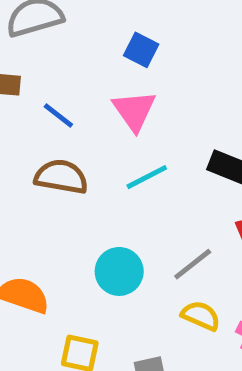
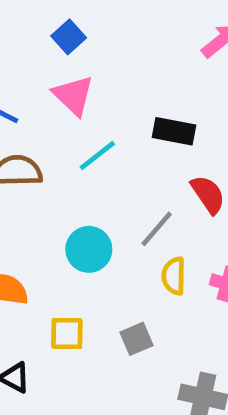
blue square: (141, 50) -> (69, 37), turned 32
yellow semicircle: (201, 316) -> (174, 276), turned -102

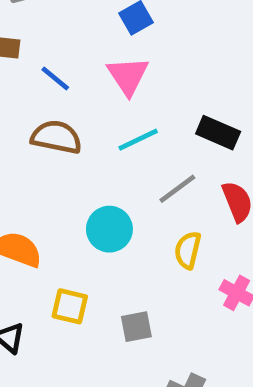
gray line: (157, 229) -> (177, 189), moved
yellow semicircle: (174, 276) -> (188, 250), moved

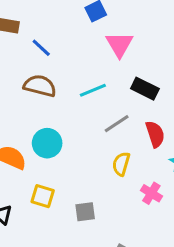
pink triangle: (128, 76) -> (119, 44), moved
cyan circle: (109, 229) -> (47, 143), moved

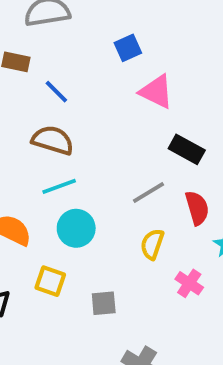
pink triangle: (119, 44) -> (156, 92), turned -36
cyan line: (93, 90) -> (59, 186), moved
cyan circle: (47, 143) -> (76, 228), moved

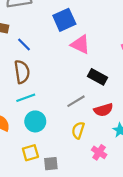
blue square: (128, 48) -> (64, 20), size x1.5
brown semicircle: (53, 140) -> (22, 72), turned 65
red semicircle: (197, 208) -> (103, 110), turned 90
yellow square: (50, 281) -> (30, 153), moved, turned -35

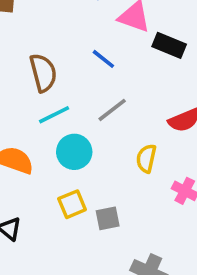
blue line: (24, 44) -> (103, 59), moved
black rectangle: (97, 77) -> (169, 45), moved
gray line: (76, 101) -> (112, 110), moved

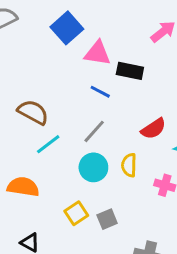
blue line: (103, 59) -> (100, 92), moved
brown semicircle: (43, 73) -> (33, 112), turned -36
cyan circle: (74, 152) -> (93, 167), moved

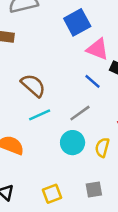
yellow square: (76, 213) -> (52, 194), moved
gray square: (107, 219) -> (94, 190), moved

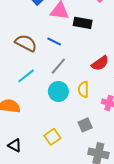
blue line: (93, 81) -> (54, 41), moved
brown semicircle: (33, 85) -> (26, 43), moved

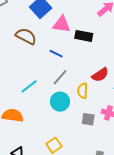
brown semicircle: (26, 43) -> (26, 36), moved
yellow semicircle: (83, 89) -> (83, 91), moved
gray square: (85, 125) -> (88, 119), moved, turned 32

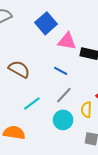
brown semicircle: (26, 36) -> (19, 69), moved

